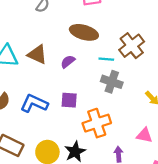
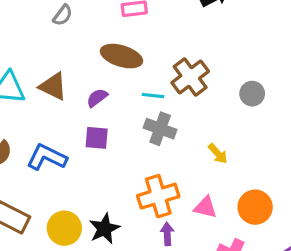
purple square: (69, 100) -> (97, 138), moved
orange cross: (97, 123) -> (158, 196), moved

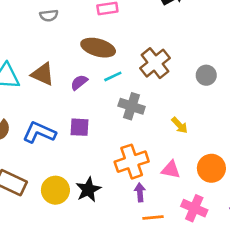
gray semicircle: (63, 15) -> (49, 16), turned 48
cyan line: (153, 96) -> (113, 76), moved, turned -30
purple square: (97, 138) -> (80, 127), moved

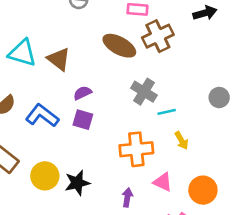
brown cross: (155, 63) -> (158, 36), moved
cyan line: (113, 76) -> (167, 112), moved
purple semicircle: (79, 82) -> (82, 93), moved
gray cross: (132, 106) -> (144, 92), moved
orange cross: (132, 162) -> (136, 149), moved

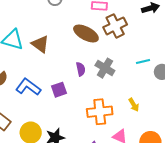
purple semicircle: (82, 93) -> (81, 69), moved, turned 104
cyan line: (167, 112) -> (143, 62), moved
purple square: (83, 120) -> (59, 90), turned -35

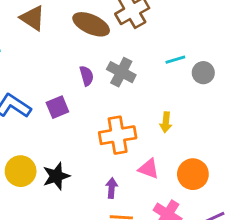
brown triangle: (40, 44) -> (33, 18), moved
yellow arrow: (134, 105) -> (166, 122), turned 40

